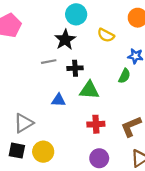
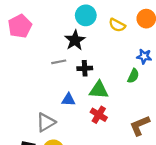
yellow semicircle: (106, 35) -> (117, 25), moved
gray triangle: (23, 123) -> (46, 122), moved
red cross: (96, 124) -> (99, 115), moved, turned 35

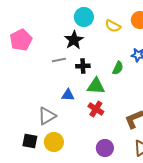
pink pentagon: (20, 26) -> (21, 40), moved
green semicircle: (133, 76) -> (118, 68), moved

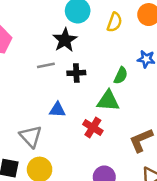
yellow semicircle: (113, 26) -> (114, 22), turned -98
green triangle: (96, 86) -> (108, 101), moved
gray triangle: (47, 116) -> (31, 136), turned -42

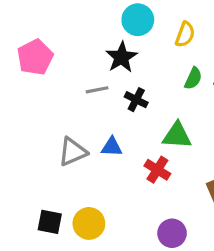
black cross: (76, 73) -> (136, 100), turned 30
green semicircle: (121, 75) -> (193, 78), moved
gray triangle: (31, 136) -> (73, 152), moved, turned 50

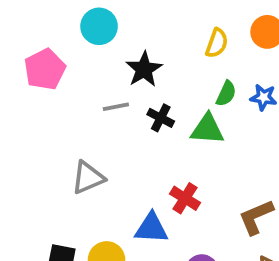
cyan circle: (138, 20) -> (99, 26), moved
green triangle: (177, 135) -> (207, 129), moved
blue triangle: (112, 147) -> (151, 228), moved, size x1.4

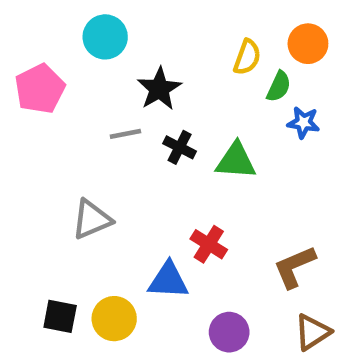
green semicircle: (226, 94) -> (279, 86), moved

